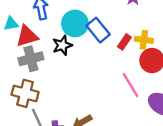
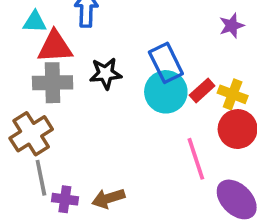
cyan circle: (75, 23) -> (166, 92), moved
brown cross: (25, 93) -> (31, 134), turned 30

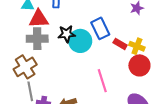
red rectangle: (202, 91) -> (120, 44), turned 72
cyan circle: (166, 92) -> (80, 41), moved
pink line: (196, 159) -> (102, 81), moved

